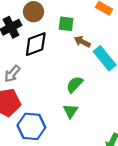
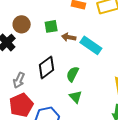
black diamond: (36, 44) -> (46, 67), moved

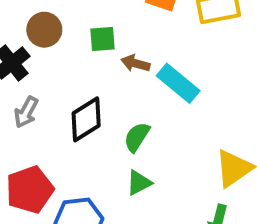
gray arrow: (19, 80) -> (26, 112), moved
green triangle: (76, 97) -> (139, 183), turned 40

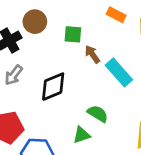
brown arrow: (135, 63) -> (92, 54), turned 30
green semicircle: (137, 137) -> (98, 114), moved, turned 80

